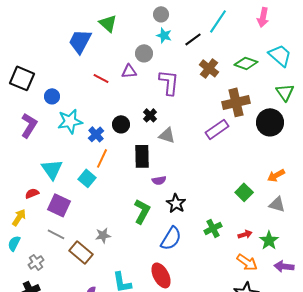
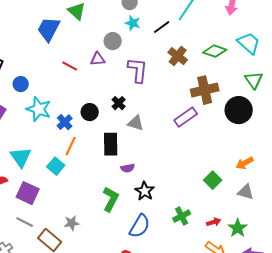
cyan star: (70, 121) -> (39, 109), turned 30

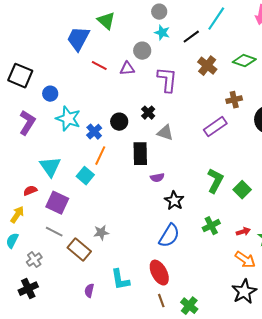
red line: (70, 66) -> (99, 66), moved
brown cross: (205, 90) -> (234, 100), size x0.6
green L-shape: (111, 199) -> (215, 181), moved

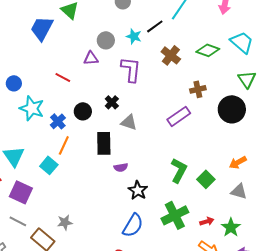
cyan star: (162, 33) -> (134, 36), moved
red line: (99, 66) -> (63, 77), moved
green cross: (211, 226) -> (175, 215), size x1.5

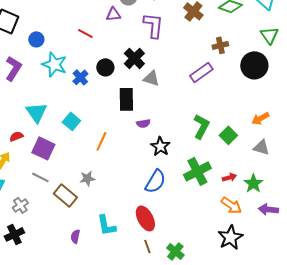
black cross: (112, 102) -> (134, 58), size x1.5
orange line: (64, 145) -> (101, 141), moved

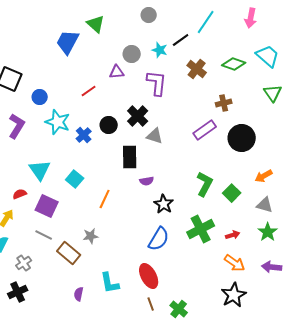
red line: (85, 33) -> (89, 91), turned -63
black circle: (254, 65) -> (242, 138), moved
green star: (253, 183) -> (268, 232), moved

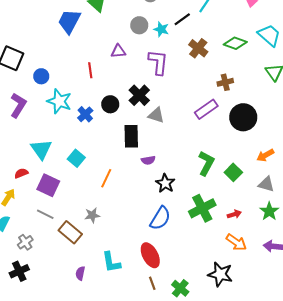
gray circle: (132, 54) -> (139, 25), moved
red line: (89, 91) -> (90, 70), turned -63
black star: (234, 295) -> (220, 274), moved, turned -30

